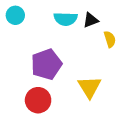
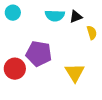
purple pentagon: (46, 64) -> (39, 54), turned 30
red circle: (38, 100) -> (15, 69), moved

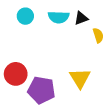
cyan circle: (13, 13) -> (25, 16), moved
purple pentagon: (39, 54) -> (41, 90), moved

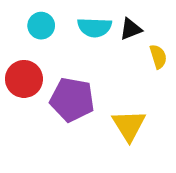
red circle: (16, 74) -> (24, 79), moved
purple pentagon: (41, 90) -> (72, 100), moved

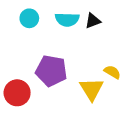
yellow semicircle: (158, 57) -> (112, 72), moved, turned -42
red circle: (24, 79) -> (17, 93), moved

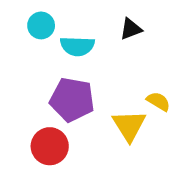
cyan semicircle: (67, 20) -> (77, 46), moved
red circle: (17, 93) -> (50, 146), moved

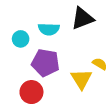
cyan circle: (41, 25) -> (21, 39), moved
black triangle: (131, 29) -> (82, 18), size x1.6

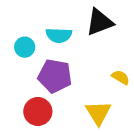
yellow triangle: (81, 79) -> (98, 113), moved

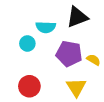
cyan circle: (25, 47) -> (27, 43), moved
purple pentagon: (55, 76) -> (69, 54), moved

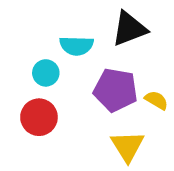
red circle: (29, 86) -> (39, 117), moved

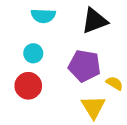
cyan semicircle: (76, 46) -> (43, 16), moved
yellow semicircle: (156, 100) -> (114, 83), moved

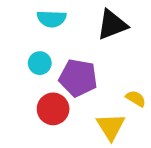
purple pentagon: (84, 66) -> (78, 78), moved
red circle: (28, 86) -> (53, 109), moved

